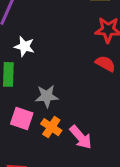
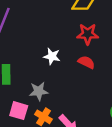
white star: (24, 46) -> (52, 56), moved

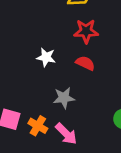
gray star: (39, 91) -> (64, 98), moved

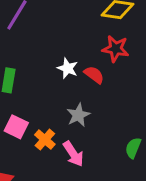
red semicircle: (85, 63) -> (94, 75), moved
gray star: (64, 98) -> (78, 115), turned -30

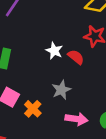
pink arrow: (73, 154) -> (76, 119), moved, turned -50

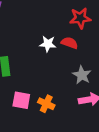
gray star: (61, 90) -> (82, 75), moved

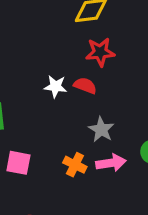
orange cross: (46, 104) -> (75, 165), moved

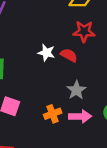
orange cross: (75, 165) -> (53, 114), turned 35

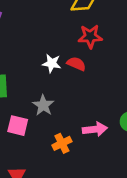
gray star: (76, 90) -> (43, 105), moved
orange cross: (53, 114) -> (62, 143), moved

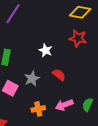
red semicircle: (76, 64) -> (59, 75), moved
pink arrow: (95, 129) -> (64, 105), turned 150

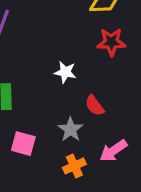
red semicircle: (59, 75) -> (95, 105), turned -152
gray star: (32, 79) -> (70, 129), moved

